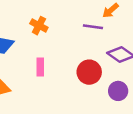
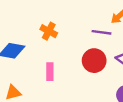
red circle: (89, 72) -> (94, 61), moved

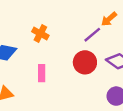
purple line: (101, 32) -> (92, 35), turned -48

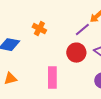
pink rectangle: (42, 73) -> (52, 78), moved, size x1.5

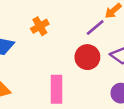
orange cross: (39, 29) -> (40, 26), turned 32

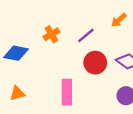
purple line: (95, 28) -> (86, 35), moved

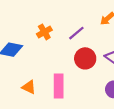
orange triangle: (17, 93) -> (29, 87), moved, turned 40

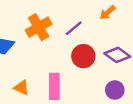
orange cross: (44, 32) -> (39, 27), size x1.5

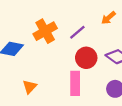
pink rectangle: (54, 86) -> (75, 83), moved
orange triangle: (22, 88) -> (30, 87), turned 48

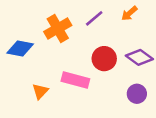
purple line: (77, 32) -> (94, 18), moved
pink rectangle: (75, 83) -> (75, 80), moved, turned -75

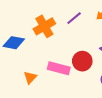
red circle: (104, 59) -> (82, 61), moved

